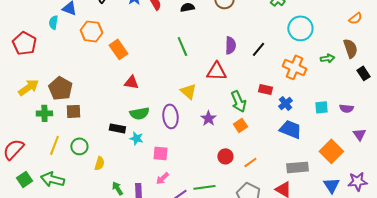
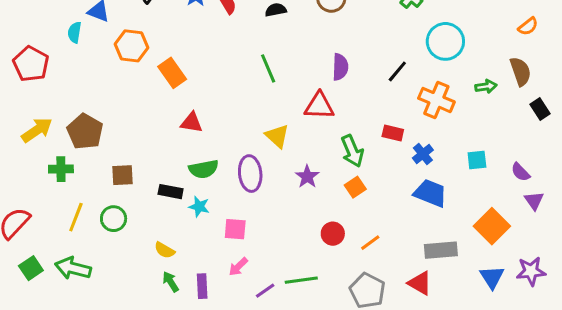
black line: (258, 49) -> (397, 71), moved
purple semicircle: (346, 108) -> (520, 172), moved, turned 40
brown square: (73, 111) -> (123, 175), moved
yellow semicircle: (99, 163) -> (165, 250), moved, turned 104

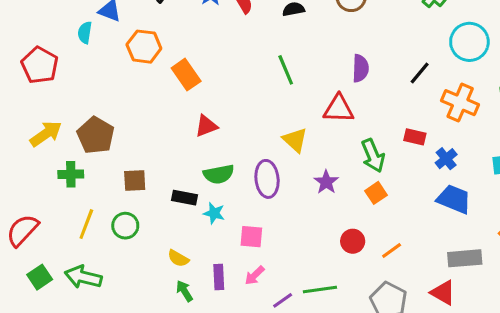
red triangle: (192, 123) -> (206, 126), turned -30
purple rectangle: (202, 286) -> (219, 277), moved

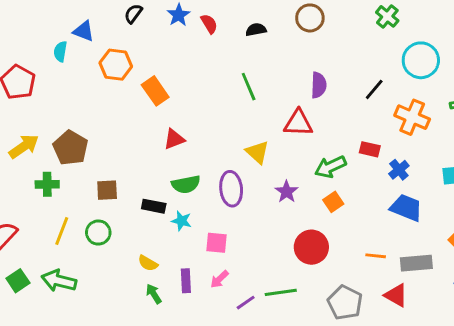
green arrow: (373, 156) -> (330, 167), turned 88
red circle: (353, 241) -> (311, 247), size x1.5
orange line: (392, 251) -> (376, 256), moved, turned 42

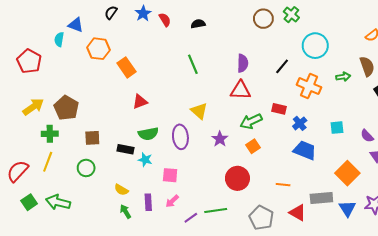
brown circle: (310, 18) -> (263, 19), moved
red triangle: (298, 123) -> (241, 90), moved
yellow line: (62, 231) -> (48, 162), moved
gray rectangle: (416, 263) -> (321, 198), moved

